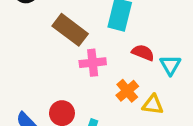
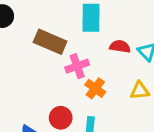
orange cross: (127, 91) -> (95, 88), moved

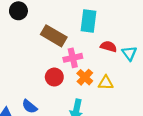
yellow triangle: (140, 91) -> (106, 83), moved
red circle: (61, 118) -> (54, 77), moved

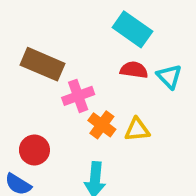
cyan rectangle: (88, 21) -> (132, 29), moved, turned -55
red circle: (54, 77) -> (34, 150), moved

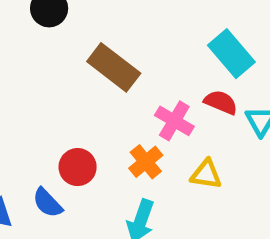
pink cross: (78, 96) -> (174, 121), moved, turned 36
orange cross: (102, 125) -> (146, 162), moved

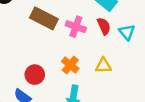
red semicircle: (221, 102) -> (104, 26), turned 54
pink cross: (174, 121) -> (76, 27), moved

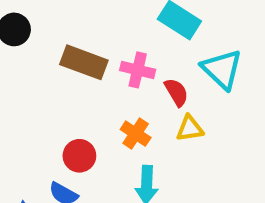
red semicircle: (104, 26) -> (176, 92), moved
cyan triangle: (127, 32) -> (222, 69), size x1.5

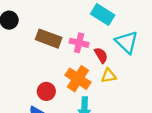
orange cross: (136, 134) -> (78, 79), size x1.5

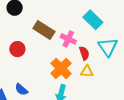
red circle: (46, 91) -> (17, 49), moved

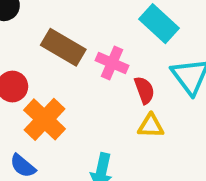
orange cross: (61, 68) -> (45, 119), moved

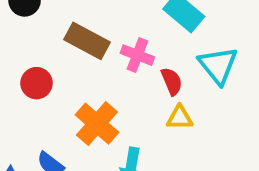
orange cross: (45, 119) -> (97, 124), moved

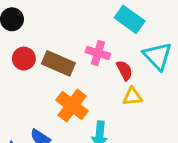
brown rectangle: (87, 41) -> (58, 63), moved
red circle: (37, 83) -> (24, 59), moved

